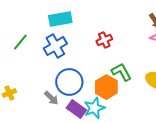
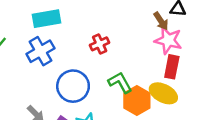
blue circle: (69, 82) -> (73, 86), moved
orange hexagon: (106, 87) -> (137, 101), moved

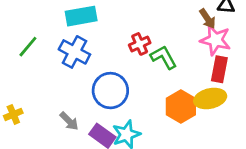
blue cross: (40, 51) -> (74, 52), turned -32
green L-shape: (120, 83) -> (164, 57), moved
yellow ellipse: (163, 93) -> (210, 98), turned -40

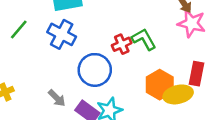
red cross: (140, 44) -> (122, 44), moved
red rectangle: (219, 69) -> (196, 74), moved
yellow ellipse: (210, 98) -> (178, 94), moved

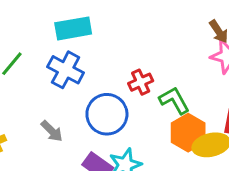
green L-shape: (144, 39) -> (174, 100), moved
gray arrow: (57, 98) -> (52, 131), moved

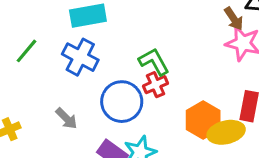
red cross: (141, 82) -> (155, 85), moved
green L-shape: (174, 100) -> (154, 62), moved

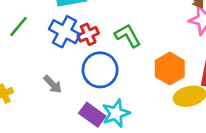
red cross: (155, 85) -> (88, 34), moved
orange hexagon: (203, 120) -> (170, 69), moved

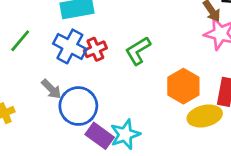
green L-shape: (128, 36) -> (138, 51), turned -92
blue circle: (100, 70) -> (78, 106), moved
gray arrow: (53, 84) -> (51, 89), moved

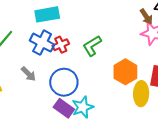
blue circle: (78, 106) -> (64, 82), moved
yellow ellipse: (205, 116) -> (141, 94), turned -75

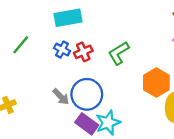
blue cross: (42, 43) -> (62, 50), size x0.6
gray arrow: (28, 74) -> (61, 97), moved

